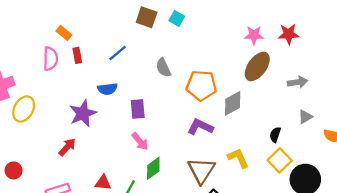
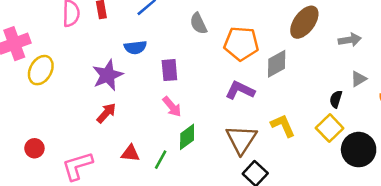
black semicircle: (275, 135) -> (336, 99), moved
red arrow: (67, 147) -> (106, 113), moved
red circle: (14, 170) -> (34, 148), moved

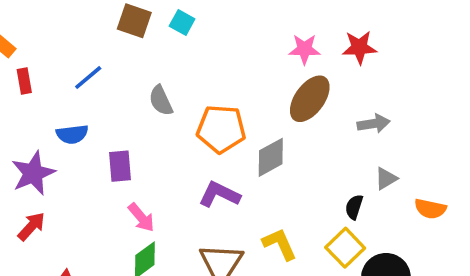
pink arrow: (172, 107) -> (141, 218), moved

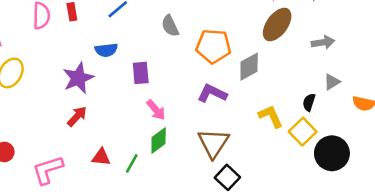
yellow L-shape: (280, 244) -> (271, 116), moved

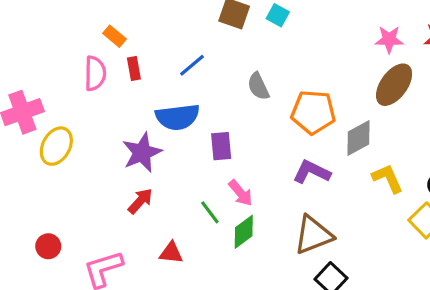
blue semicircle: (106, 50) -> (178, 117), size x1.5
yellow L-shape: (271, 116) -> (388, 178), moved
brown triangle: (213, 143) -> (313, 235), turned 36
green line: (132, 163) -> (210, 212), moved, turned -66

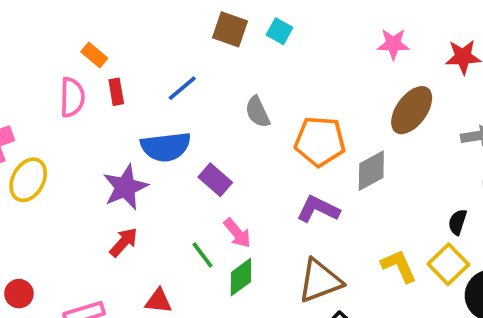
pink star: (389, 39) -> (393, 44), moved
purple rectangle: (221, 146) -> (215, 180), turned -44
yellow L-shape: (388, 178) -> (399, 266), moved

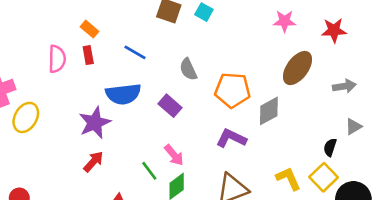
orange rectangle: (94, 55) -> (89, 29), moved
blue line: (182, 88) -> (135, 52), turned 70
purple rectangle: (215, 180) -> (170, 106), moved

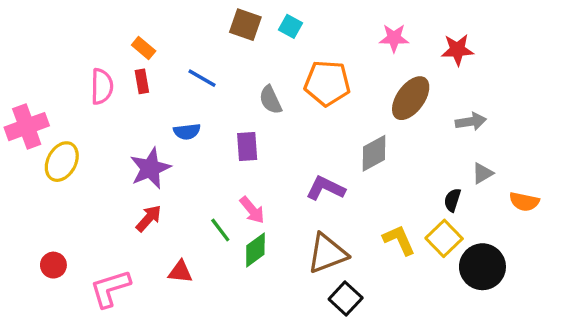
orange pentagon: (233, 90) -> (327, 83), moved
blue semicircle: (123, 94) -> (187, 132), size x0.6
purple rectangle: (170, 106) -> (247, 147), turned 45

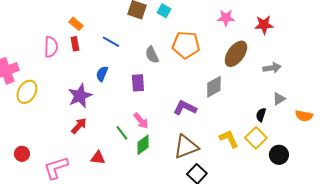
blue semicircle: (187, 132) -> (102, 74), turned 119
black circle: (482, 267) -> (279, 155), size x0.7

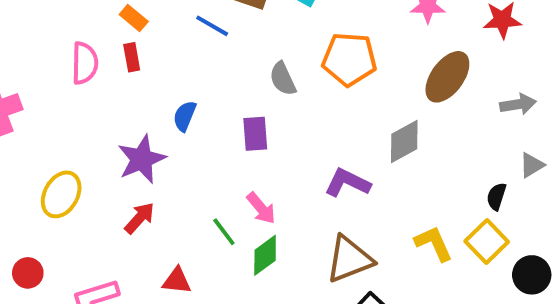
blue line: (111, 42) -> (212, 26), moved
yellow ellipse: (27, 92) -> (61, 194), moved

